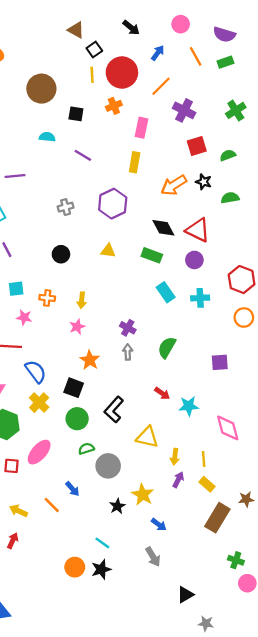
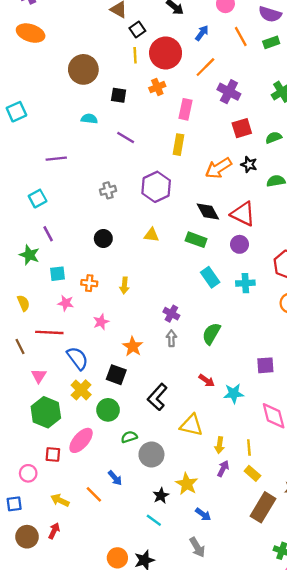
pink star: (77, 327) -> (101, 322), moved
purple square: (220, 362) -> (265, 365), moved
green circle: (77, 419) -> (108, 410), moved
cyan line: (102, 543) -> (154, 520), moved

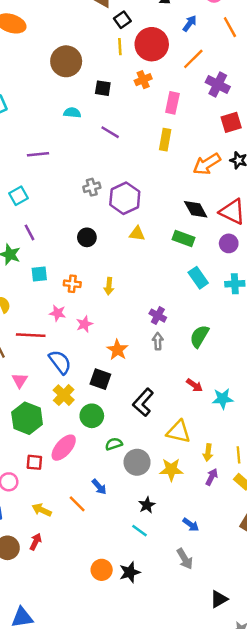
purple hexagon: (156, 187) -> (125, 198), moved
pink star: (66, 303) -> (58, 313), moved
yellow star: (187, 484) -> (171, 470), moved, turned -30

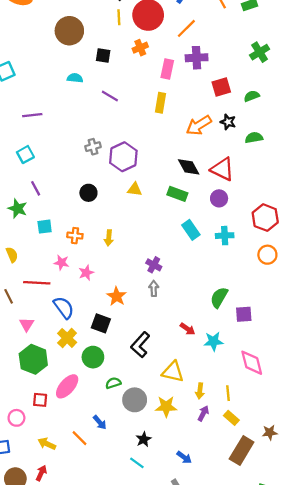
purple cross: (218, 85) -> (197, 58), moved, turned -30
purple line: (38, 154) -> (32, 115), moved
green semicircle: (199, 336) -> (219, 297), moved

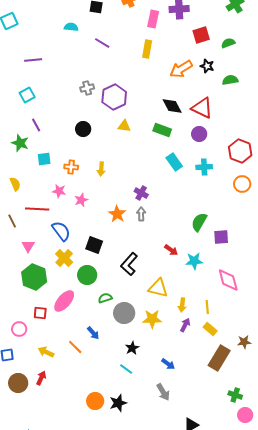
orange star: (117, 296) -> (117, 214), moved

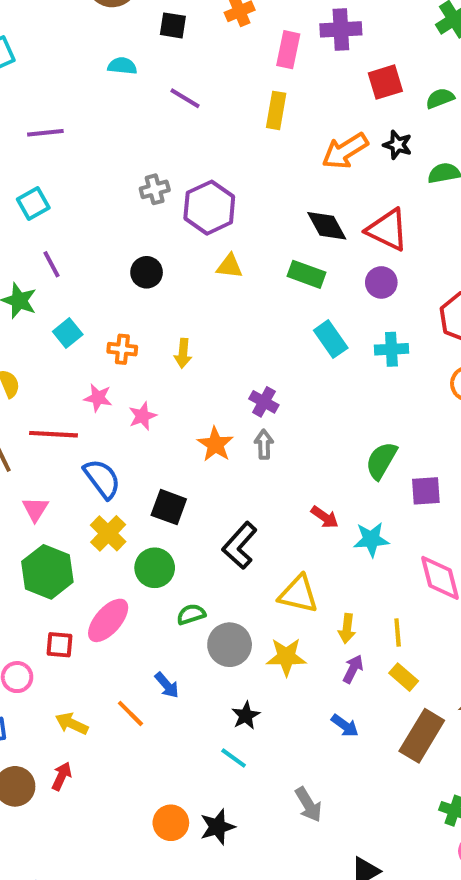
cyan square: (44, 159) -> (68, 333), turned -32
blue arrow: (168, 364) -> (345, 726), moved

